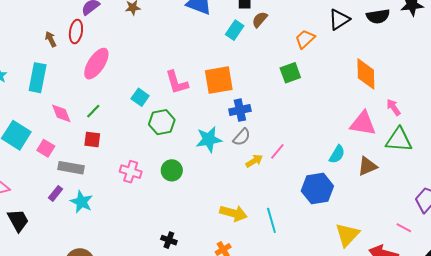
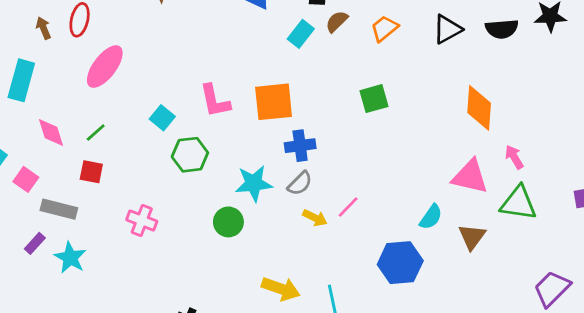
orange trapezoid: (305, 39) -> (384, 28), moved
yellow arrow: (254, 161) -> (315, 218), turned 54
brown triangle: (367, 166) -> (472, 237), turned -35
green circle: (172, 170) -> (228, 222), moved

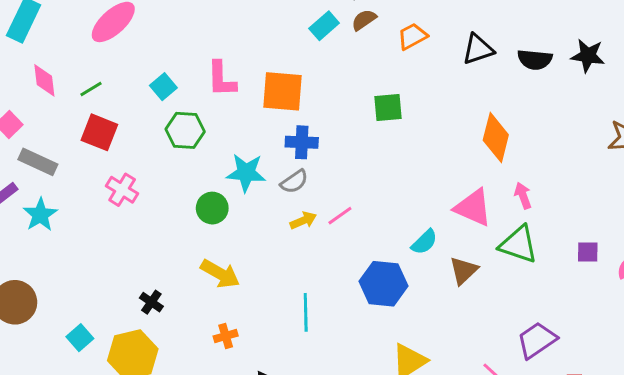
red square: (91, 172) -> (99, 132), moved, size x1.4
yellow arrow: (315, 218) -> (303, 220), turned -60
yellow arrow: (281, 289) -> (220, 274), moved

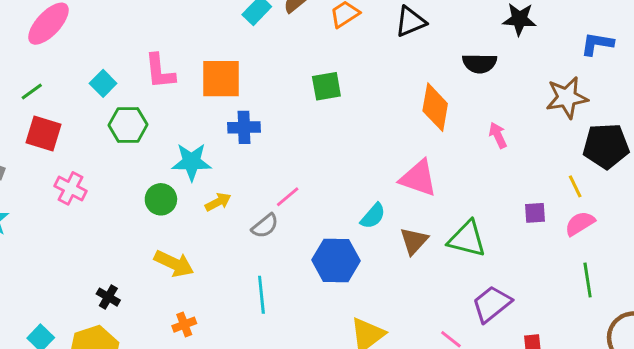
black semicircle: (535, 60) -> (480, 63), moved
gray semicircle: (294, 182) -> (265, 226), moved
pink arrow: (523, 196) -> (498, 135), moved
yellow arrow: (303, 220) -> (218, 202), moved
green triangle: (518, 244) -> (467, 239), moved

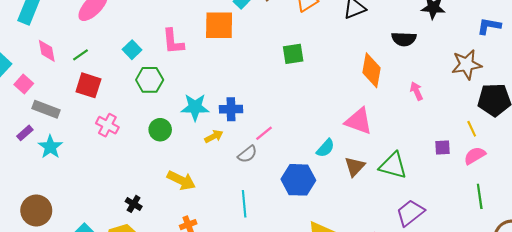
orange square: (221, 79) -> (219, 25), moved
blue cross: (244, 127) -> (231, 109), moved
green circle: (161, 199) -> (160, 130), moved

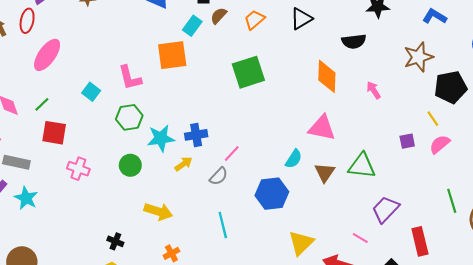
blue L-shape: (489, 26) -> (435, 16), turned 30
green square: (293, 54) -> (248, 72), size x1.5
green hexagon: (150, 80) -> (129, 117), moved
green line: (480, 196) -> (452, 201), moved

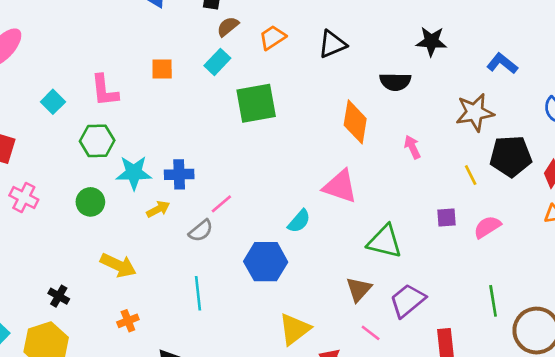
cyan rectangle: (192, 26) -> (217, 62), moved
orange square: (172, 55) -> (162, 69), size x0.6
yellow line: (433, 119) -> (471, 175), moved
brown triangle: (325, 173) -> (359, 289), moved

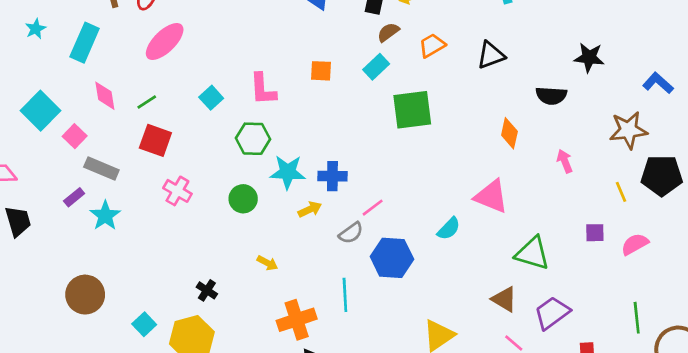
orange diamond: (355, 122) -> (509, 133), size x0.7
blue hexagon: (266, 262) -> (392, 258), moved
yellow arrow: (118, 265) -> (267, 263), size x0.6
brown triangle: (359, 289) -> (504, 299), turned -44
orange cross: (128, 321) -> (297, 320), moved, size x1.8

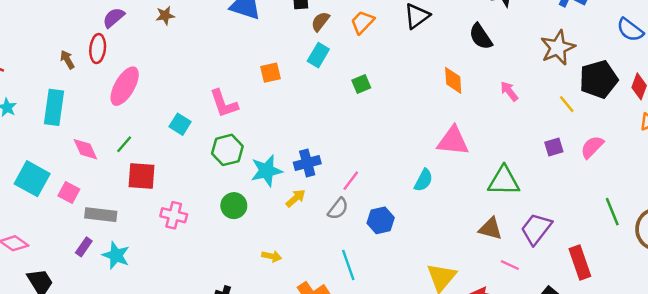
black semicircle: (551, 96) -> (481, 37), turned 68
green square: (412, 110) -> (361, 84), size x0.5
blue hexagon: (392, 258) -> (381, 220), size x0.7

